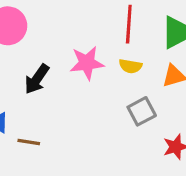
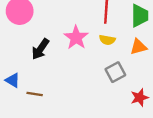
pink star: (87, 63) -> (76, 38), turned -30

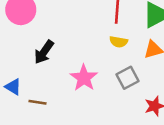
pink star: (76, 38) -> (84, 78), moved

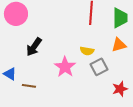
yellow semicircle: (119, 42) -> (87, 51), moved

